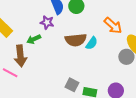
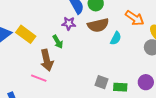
green arrow: (34, 39) -> (58, 42), turned -88
brown semicircle: (76, 40) -> (98, 25), moved

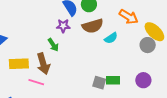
yellow rectangle: (26, 34) -> (19, 64), moved, turned -36
cyan semicircle: (116, 38) -> (111, 38), turned 32
green rectangle: (120, 87) -> (113, 80), moved

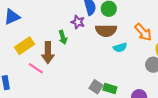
yellow rectangle: (19, 64) -> (25, 46), turned -48

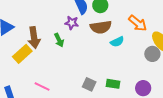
brown arrow: (48, 53) -> (34, 38), moved
pink line: (36, 68) -> (42, 86), moved
gray square: (96, 87) -> (89, 84), moved

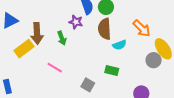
brown semicircle: (101, 27) -> (104, 29), turned 90
green rectangle: (113, 84) -> (112, 70), moved
pink line: (42, 86) -> (55, 68), moved

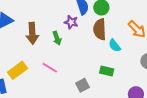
cyan semicircle: (119, 45) -> (115, 46), turned 72
yellow rectangle: (24, 49) -> (17, 70), moved
gray square: (88, 85) -> (82, 85), turned 32

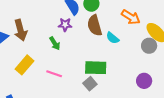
brown arrow: (32, 33) -> (20, 30), moved
yellow rectangle: (17, 70) -> (25, 65), moved
green rectangle: (107, 71) -> (96, 68), moved, size x1.5

